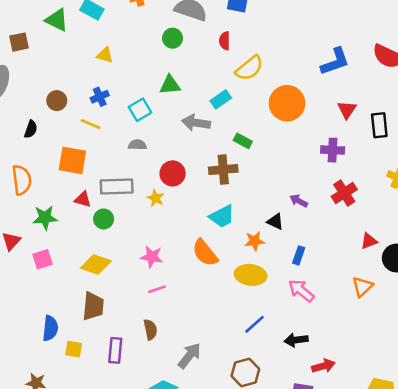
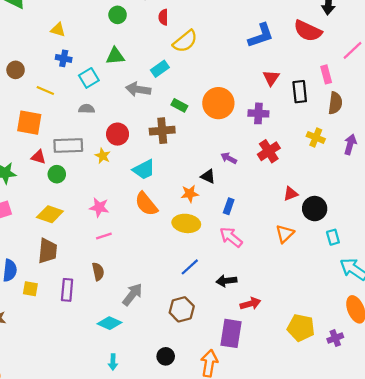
blue cross: (100, 97) -> (64, 58), moved, turned 35
orange circle: (287, 103) -> (218, 103), moved
cyan trapezoid: (222, 216) -> (144, 170), moved

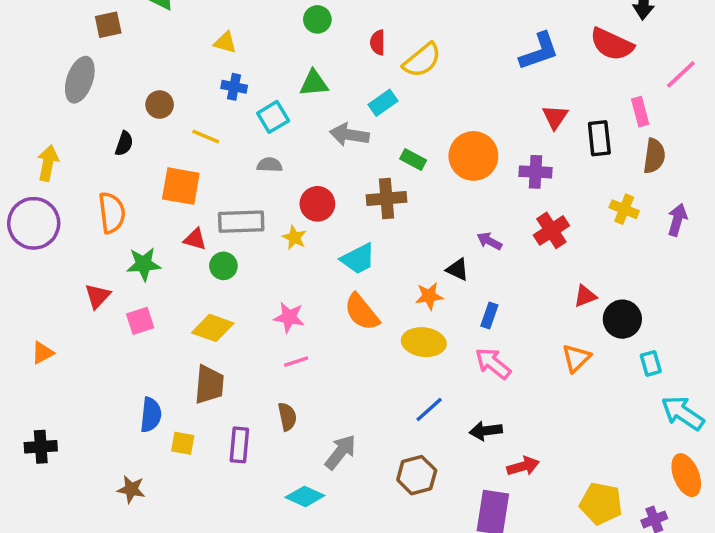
red semicircle: (163, 17) -> (378, 42), moved

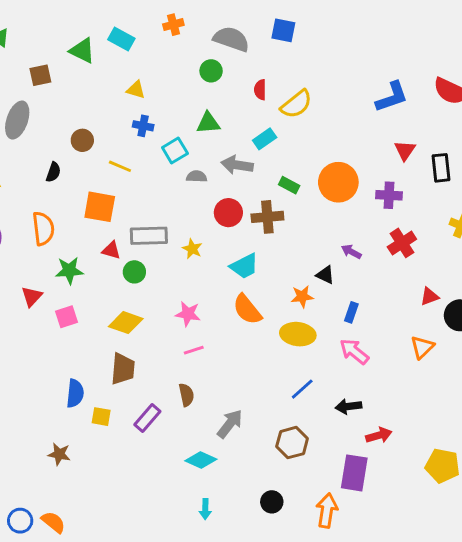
gray semicircle: (270, 165) -> (197, 176), moved
red circle: (317, 204) -> (228, 213), moved
purple rectangle: (239, 445) -> (147, 418), turned 36

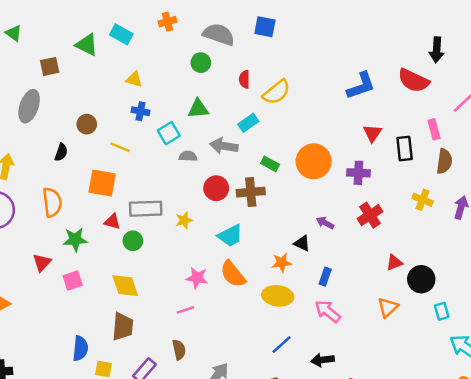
yellow star: (192, 249) -> (184, 220), turned 30
pink star: (188, 314) -> (197, 278), moved
yellow diamond: (126, 323) -> (125, 286), turned 52

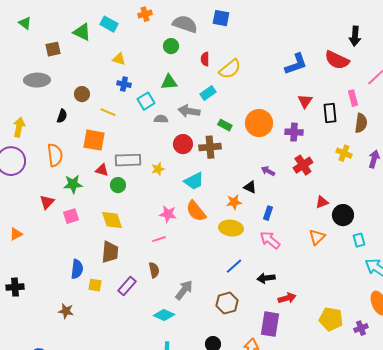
gray ellipse: (29, 106) -> (37, 80), turned 70

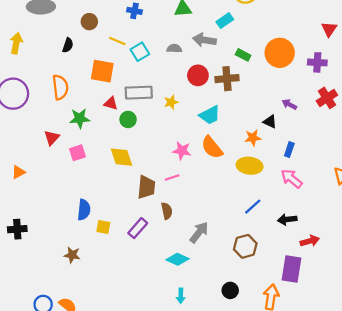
cyan square: (146, 101) -> (140, 52), moved
yellow arrow: (19, 127) -> (16, 43), moved
brown trapezoid: (110, 252) -> (146, 187), moved

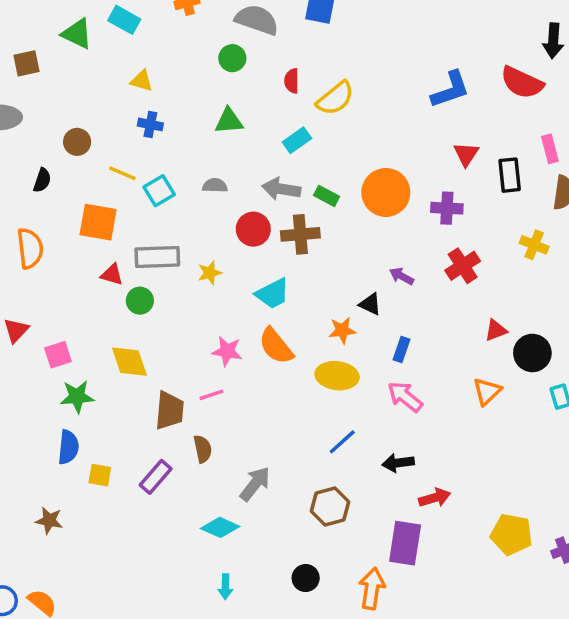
gray arrow: (204, 40) -> (281, 189), moved
green star: (80, 118) -> (77, 397), moved

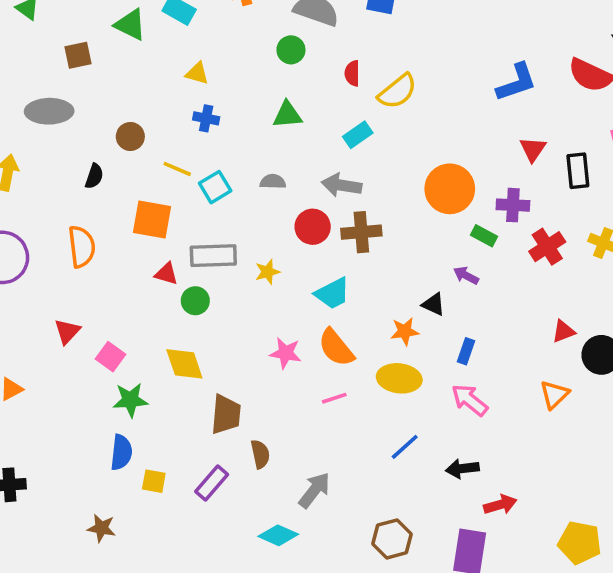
green rectangle: (327, 196) -> (484, 236), moved
red cross: (463, 266) -> (547, 247), moved
pink square: (58, 355) -> (110, 357), turned -36
pink line: (211, 395) -> (334, 398), moved
brown hexagon: (330, 506) -> (392, 539), moved

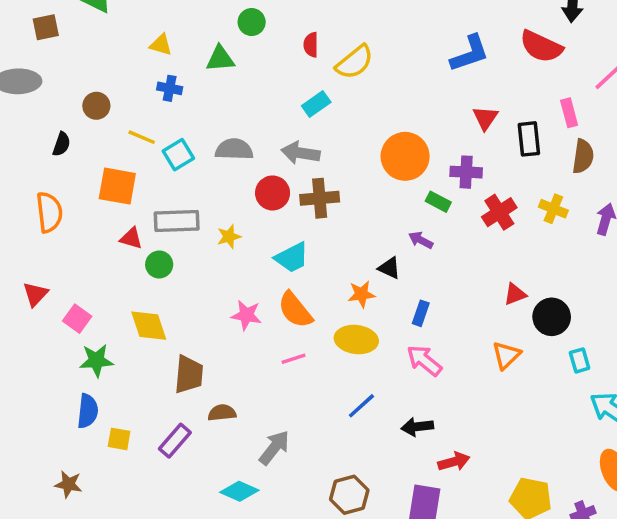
green triangle: (287, 115) -> (220, 59), moved
gray semicircle: (273, 182) -> (234, 149), size x1.5
brown semicircle: (260, 454) -> (222, 413), turned -84

